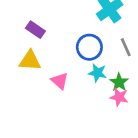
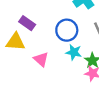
purple rectangle: (35, 30) -> (27, 23), moved

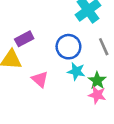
purple rectangle: (27, 23) -> (24, 39), turned -63

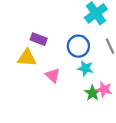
purple rectangle: (24, 39) -> (39, 39), turned 49
green star: (97, 81) -> (92, 93), moved

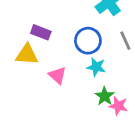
pink star: (104, 89) -> (118, 106), moved

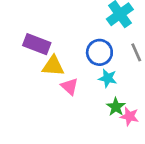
purple rectangle: (41, 32) -> (37, 44), moved, size x1.4
yellow triangle: (27, 55) -> (53, 66), moved

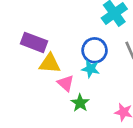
cyan star: (108, 78) -> (91, 69), moved
green star: (116, 107) -> (80, 103), moved

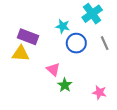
yellow triangle: (50, 63) -> (21, 54), moved
cyan star: (91, 69) -> (63, 26), moved

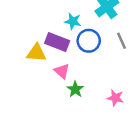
purple rectangle: (28, 37) -> (57, 42), moved
yellow triangle: (21, 54) -> (36, 53), moved

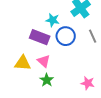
yellow triangle: (36, 53) -> (23, 63), moved
green star: (75, 89) -> (47, 80), moved

